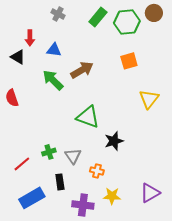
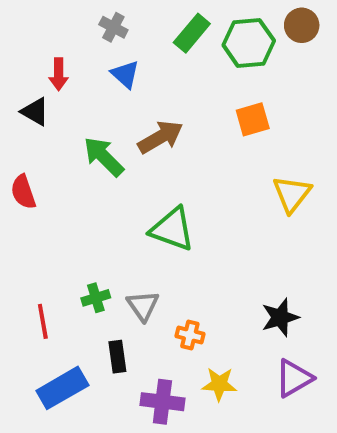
blue triangle: (54, 50) -> (125, 74), moved, turned 35
black star: (114, 141) -> (280, 317), moved
red line: (22, 164) -> (43, 321), turned -60

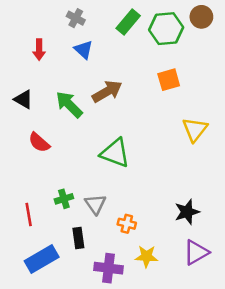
black triangle: (35, 112) -> (23, 99), moved
red semicircle: (23, 192) -> (39, 142), moved, turned -30

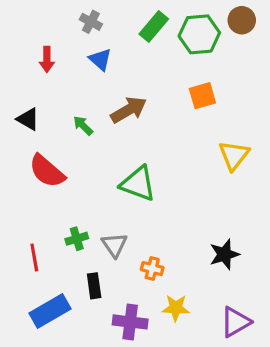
green arrow: (69, 105) -> (83, 126), size x0.6
red semicircle: (39, 142) -> (47, 171), size x1.4
purple triangle: (196, 252) -> (235, 322), moved

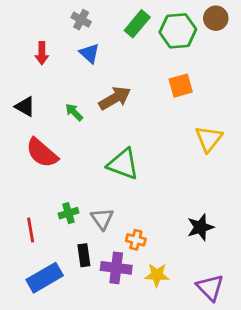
purple cross: (130, 322) -> (116, 268), moved
purple triangle: (235, 322) -> (210, 288), turned -44

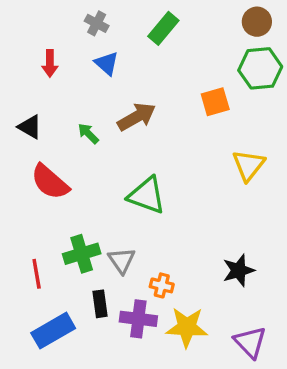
green hexagon: (178, 31) -> (260, 68), moved
green cross: (68, 213) -> (82, 254), size x1.5
yellow star: (157, 275) -> (187, 327), size x1.4

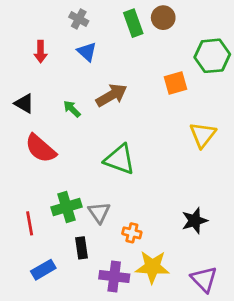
brown circle: (257, 22) -> (163, 18), moved
green rectangle: (163, 28) -> (133, 23), turned -60
purple cross: (138, 319) -> (114, 276), moved
blue rectangle: (53, 331) -> (43, 270), size x0.7

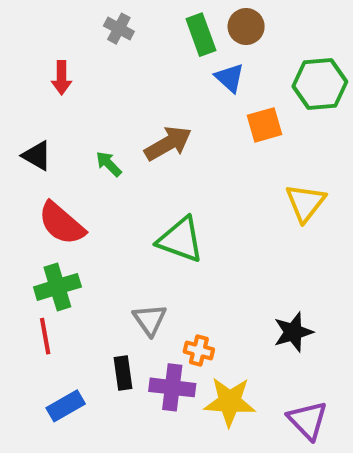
blue triangle: (87, 52) -> (230, 78), moved
green cross: (66, 207) -> (57, 287), moved
purple cross: (114, 276) -> (172, 387), moved

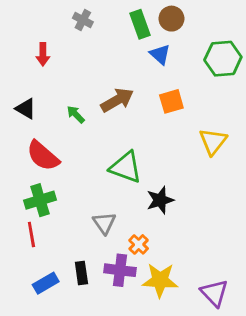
orange square: (265, 125) -> (171, 101), moved
black star: (293, 332) -> (160, 200), moved
orange cross: (199, 350) -> (139, 244), turned 30
black rectangle: (123, 373) -> (81, 273), moved

